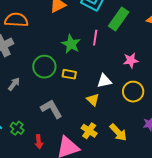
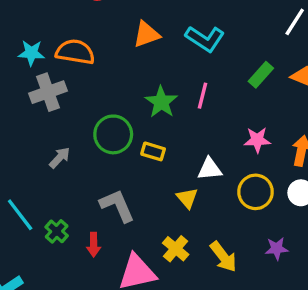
green rectangle: (119, 19) -> (261, 75), moved, size x0.7
red arrow: (39, 142) -> (94, 245), moved

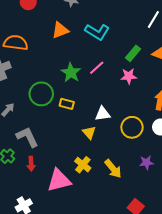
pink line: (202, 96) -> (97, 68), turned 35
pink star: (257, 140) -> (129, 76), moved
gray L-shape: (117, 206) -> (27, 137), moved

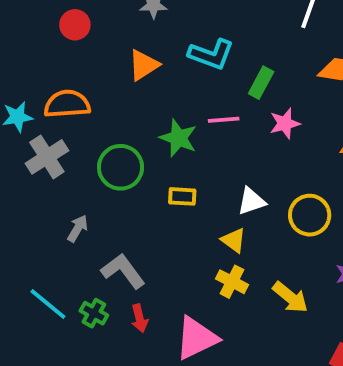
green rectangle: (133, 53) -> (261, 83), moved
pink line: (97, 68) -> (224, 120), turned 49
green circle: (41, 94) -> (121, 167), moved
yellow cross: (83, 165) -> (232, 282), moved

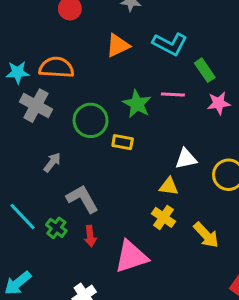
green rectangle: (261, 83) -> (205, 70), turned -70
gray cross: (47, 157) -> (36, 106), turned -36
yellow rectangle: (182, 196) -> (123, 142), moved
yellow triangle: (234, 240) -> (169, 186), turned -36

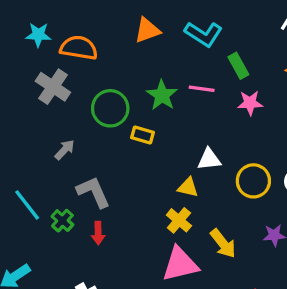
cyan star: (18, 72) -> (38, 35), moved
pink triangle: (131, 257) -> (180, 264), moved

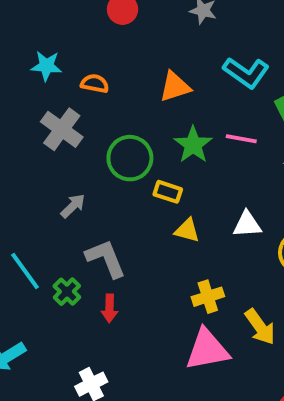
orange triangle: (147, 30) -> (175, 87), moved
orange semicircle: (79, 48) -> (95, 84), size x0.6
yellow triangle: (188, 187) -> (187, 230), moved
yellow cross: (179, 220) -> (208, 297), turned 30

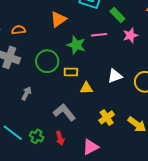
gray L-shape: (106, 259) -> (64, 112), moved
pink triangle: (207, 350) -> (91, 147), moved, size x0.7

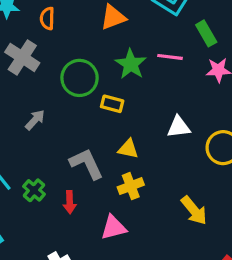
orange semicircle: (19, 30) -> (47, 18), turned -96
yellow triangle: (86, 88) -> (128, 149), moved
yellow cross: (107, 117) -> (131, 186), moved

